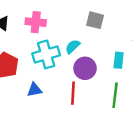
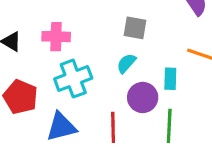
cyan semicircle: (73, 47) -> (126, 63), moved
purple circle: (85, 68) -> (143, 97), moved
blue triangle: (34, 90) -> (61, 127), size x1.5

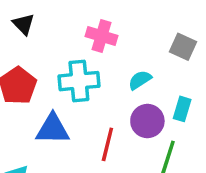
gray square: (135, 28) -> (183, 47), moved
pink cross: (56, 37) -> (101, 36), moved

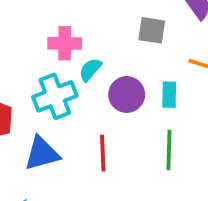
cyan semicircle: (140, 80) -> (90, 70), moved
purple circle: (147, 121) -> (127, 95), moved

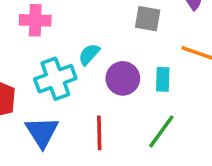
pink cross: (65, 43) -> (35, 20), moved
green line: (169, 150) -> (161, 131), turned 33
blue triangle: (42, 153) -> (42, 132), turned -48

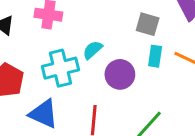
cyan rectangle: (163, 79) -> (155, 56), moved
blue triangle: (42, 132) -> (44, 114), turned -40

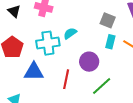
purple circle: (120, 74) -> (89, 62), moved
blue triangle: (44, 114) -> (34, 72), turned -30

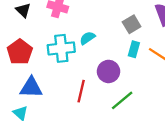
gray square: (108, 20) -> (132, 24), turned 35
blue triangle: (34, 72) -> (31, 88), moved

